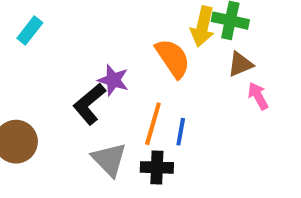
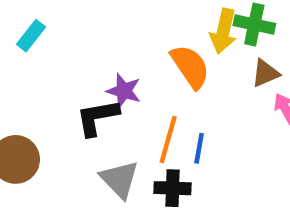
black L-shape: (89, 104) -> (97, 117), turned 30

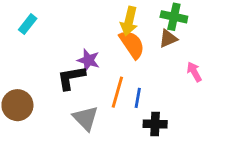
yellow arrow: (223, 31) -> (129, 21), moved
brown triangle: (265, 73) -> (168, 39), moved
black cross: (173, 188) -> (155, 124), moved

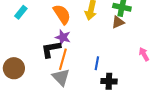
orange semicircle: (132, 44) -> (62, 14), moved
pink arrow: (194, 72) -> (144, 54), moved
orange line: (117, 92) -> (63, 59), moved

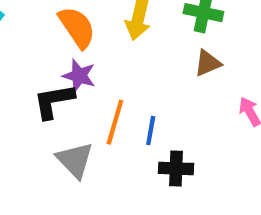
brown triangle: (118, 22) -> (208, 63), moved
orange line: (63, 59) -> (115, 122), moved

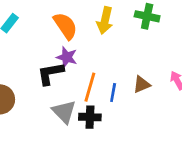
brown triangle: (208, 63) -> (142, 84), moved
black cross: (176, 168) -> (90, 117), moved

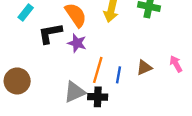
black L-shape: (50, 74) -> (50, 33), moved
gray triangle: (64, 112) -> (75, 92), turned 50

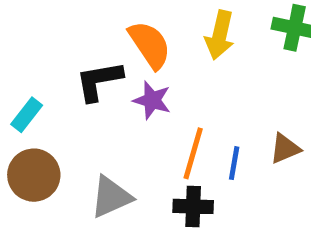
cyan rectangle: (26, 13) -> (27, 115), moved
gray triangle: (75, 92) -> (111, 197), moved

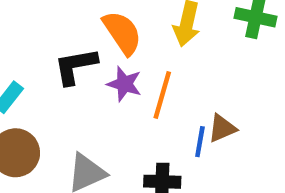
brown triangle: (285, 149) -> (222, 128), moved
orange line: (193, 153) -> (162, 95), moved

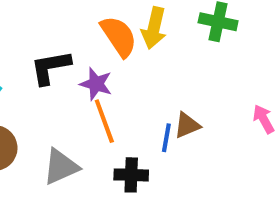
orange semicircle: (122, 33) -> (119, 36), moved
orange line: (162, 95) -> (104, 121), moved, turned -36

